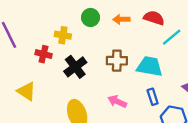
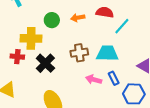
yellow cross: (63, 35) -> (31, 38), size x1.5
pink arrow: (117, 101) -> (94, 80), moved

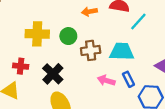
green circle: (52, 20) -> (68, 36), moved
red cross: (17, 57) -> (21, 66), moved
black cross: (45, 63) -> (53, 74), moved

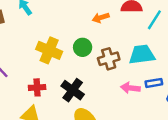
yellow cross: (37, 34) -> (49, 50), turned 30
blue rectangle: (128, 79) -> (154, 83), turned -64

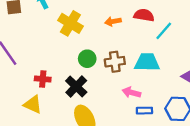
green circle: (83, 47) -> (87, 59), moved
yellow cross: (49, 50) -> (70, 23), moved
blue rectangle: (154, 83) -> (144, 111), moved

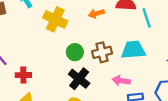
cyan line: (164, 31) -> (147, 18), turned -54
red cross: (43, 79) -> (23, 75), moved
black cross: (76, 86) -> (79, 79), moved

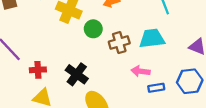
green circle: (75, 52) -> (93, 29), moved
black cross: (79, 79) -> (77, 74), moved

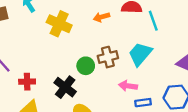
green circle: (93, 29) -> (86, 66), moved
cyan trapezoid: (152, 38) -> (140, 54), turned -44

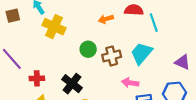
yellow cross: (59, 24) -> (54, 27), moved
green circle: (86, 66) -> (88, 49), moved

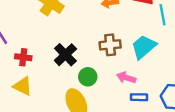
green circle: (88, 49) -> (88, 77), moved
black cross: (72, 84) -> (65, 55), moved

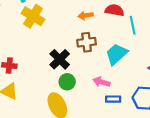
brown cross: (110, 45) -> (87, 42), moved
black cross: (65, 55) -> (60, 59), moved

